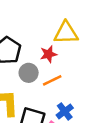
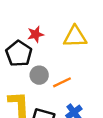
red star: (49, 54) -> (36, 34), moved

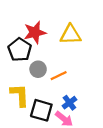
red star: (36, 34) -> (35, 32), size x1.5

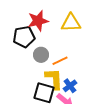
black pentagon: (20, 50) -> (24, 37), turned 30
yellow L-shape: (20, 95) -> (54, 79), moved

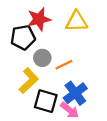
yellow L-shape: (54, 79) -> (29, 81), moved, turned 50
blue cross: (70, 86) -> (75, 93), size x1.5

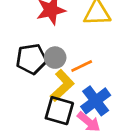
black pentagon: (23, 37) -> (31, 59), moved
yellow L-shape: (29, 81) -> (62, 86), moved

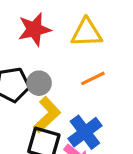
orange line: (82, 66) -> (93, 78), moved

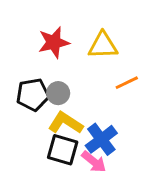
orange line: (93, 78) -> (127, 83), moved
yellow L-shape: (47, 115) -> (66, 123), turned -104

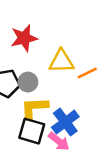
yellow triangle: (103, 45) -> (61, 61), moved
yellow L-shape: (66, 123) -> (34, 108), turned -36

